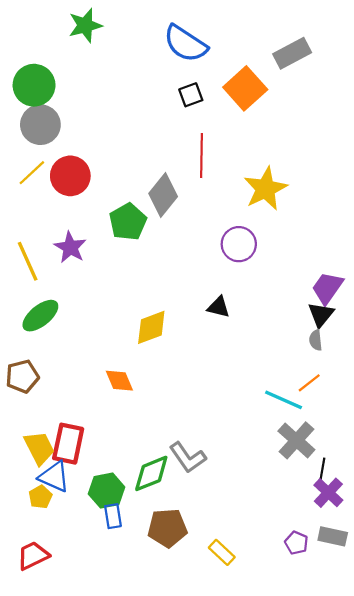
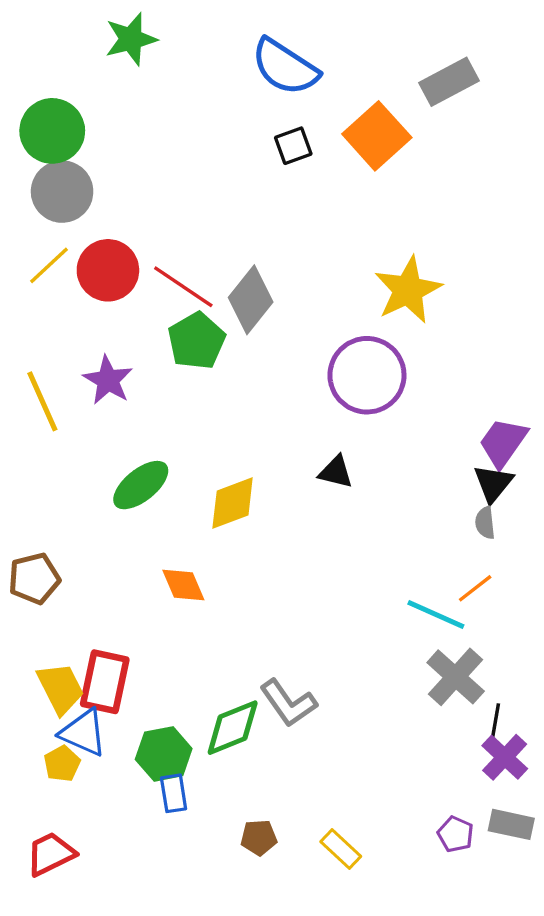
red line: (201, 156) -> (183, 287), moved, turned -57
purple circle: (239, 244) -> (367, 375), size x1.4
green ellipse: (40, 316) -> (141, 485), moved
brown pentagon: (167, 528) -> (259, 838), moved, size x0.6

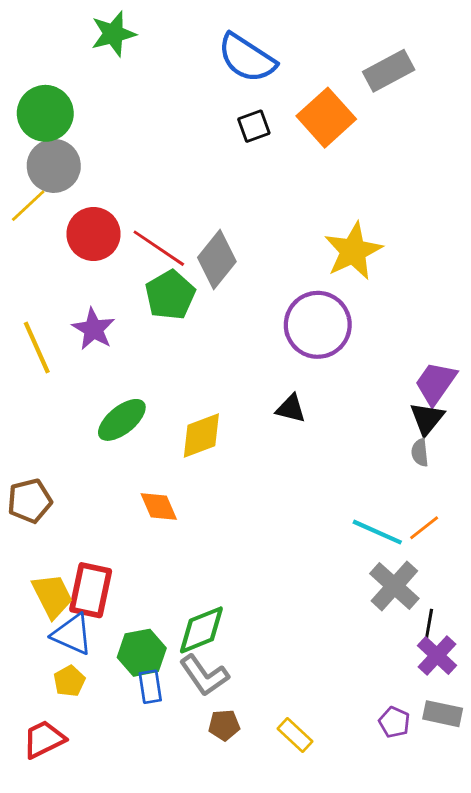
yellow line: (49, 265) -> (28, 206), moved
orange line: (475, 588) -> (424, 528), moved
gray L-shape: (288, 703) -> (204, 675), moved
yellow pentagon: (62, 764) -> (69, 681), moved

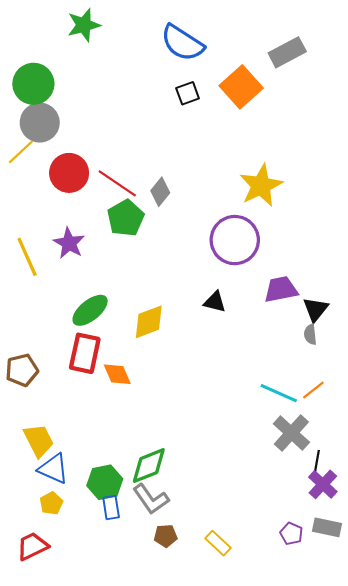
gray diamond: (217, 260) -> (160, 192), size x0.7
purple trapezoid: (436, 383) -> (281, 289), moved, turned 44
red rectangle: (91, 590) -> (85, 353), moved

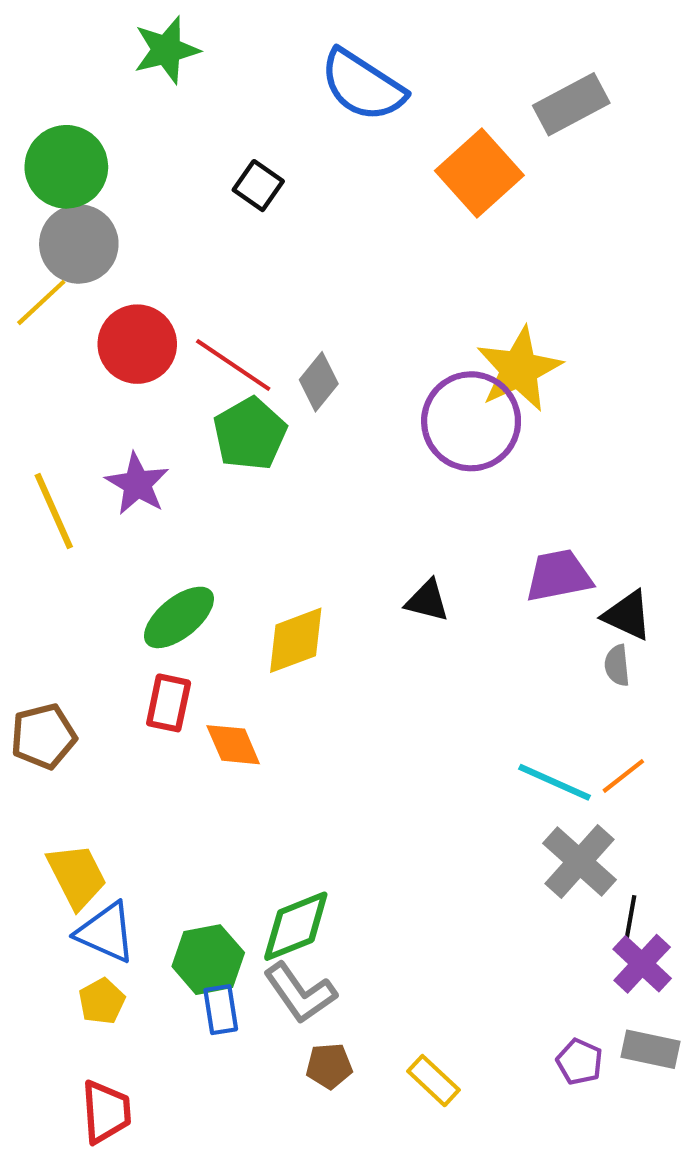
black square: (188, 93) -> (258, 186), moved, turned -35
purple circle: (235, 240) -> (471, 421), moved
black triangle: (316, 309) -> (628, 615), turned -44
red rectangle: (85, 353) -> (169, 703), size x0.7
red trapezoid: (32, 546) -> (106, 1112), moved, turned 112

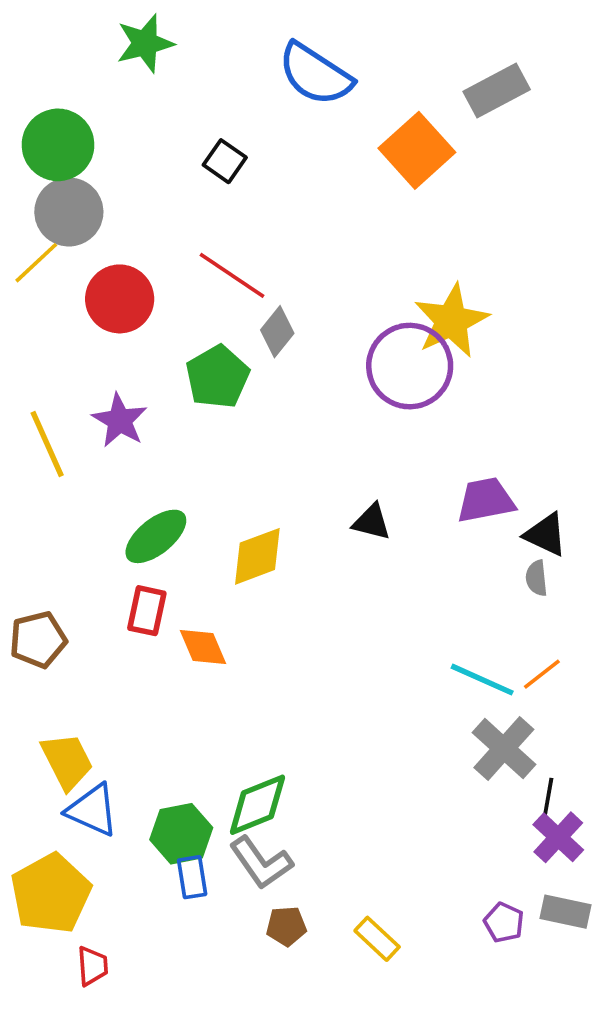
red line: (233, 365) -> (232, 275), moved
yellow pentagon: (102, 1001) -> (51, 893), moved, size x2.0
red trapezoid: (106, 1112) -> (92, 966), size x0.7

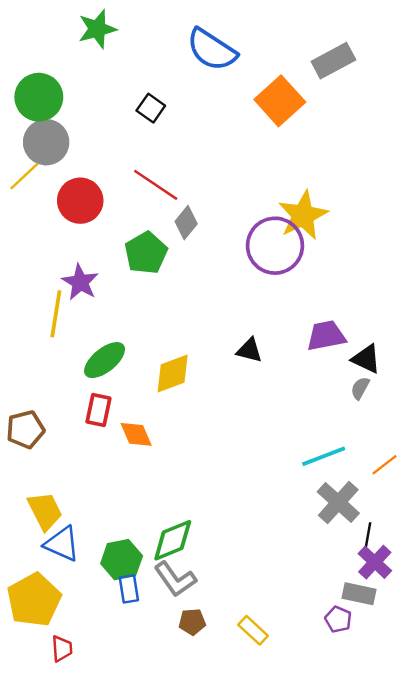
yellow line: (47, 444) -> (56, 314), moved, turned 33
gray semicircle: (537, 578) -> (360, 388), turned 35
orange line: (542, 674) -> (385, 465), moved
cyan line: (482, 680) -> (324, 456), turned -45
gray rectangle: (566, 912) -> (359, 594), moved

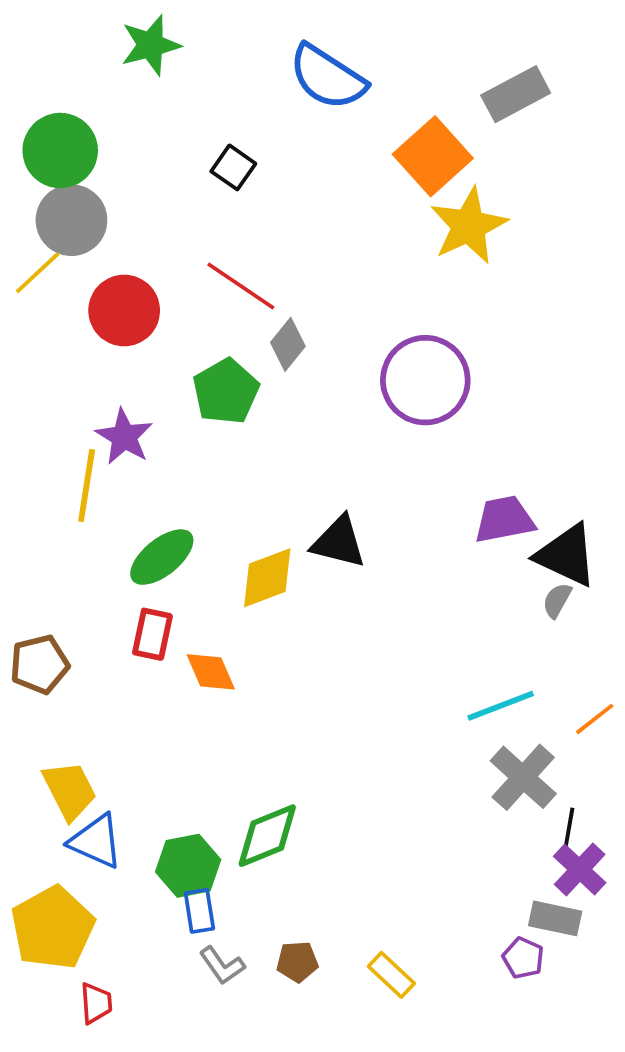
yellow star: (303, 215) -> (469, 226), moved
black triangle: (249, 350) -> (339, 542), moved, size x1.4
black triangle: (366, 359) -> (566, 555), size x1.4
gray L-shape: (175, 579) -> (222, 965), moved, size x0.7

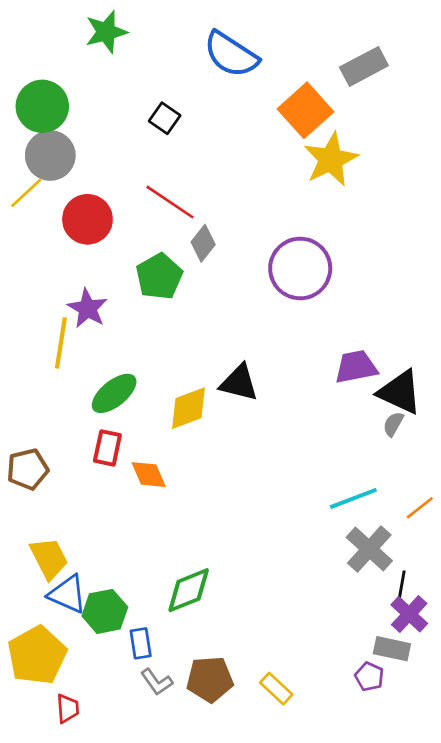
green hexagon: (188, 866) -> (105, 611), moved
brown pentagon: (297, 962) -> (210, 679), size x1.6

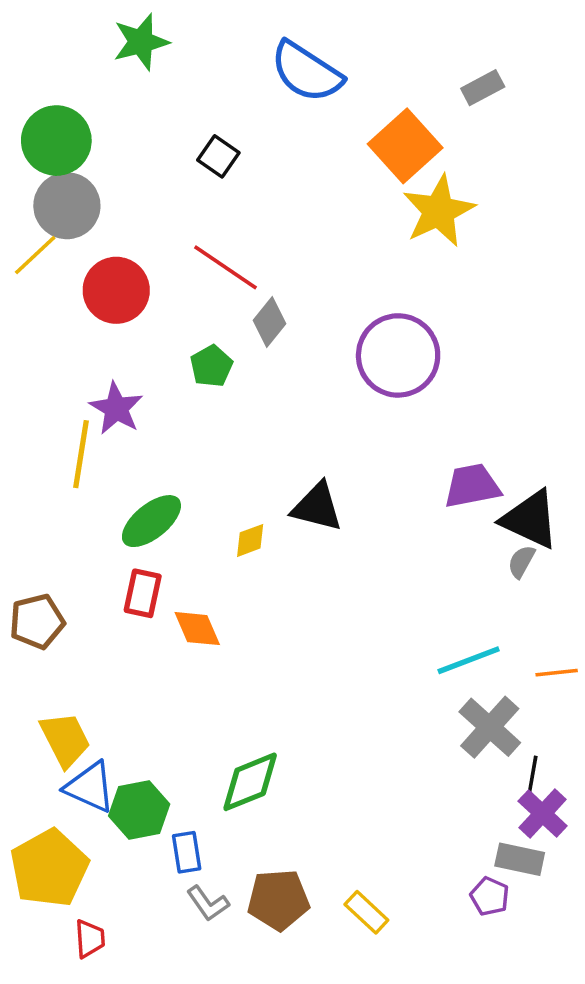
gray rectangle: (364, 66) -> (483, 88), size x0.7
green pentagon: (159, 276) -> (211, 366), size x0.7
yellow diamond: (189, 408) -> (250, 540), size x0.6
orange line: (420, 508) -> (557, 673), turned 32

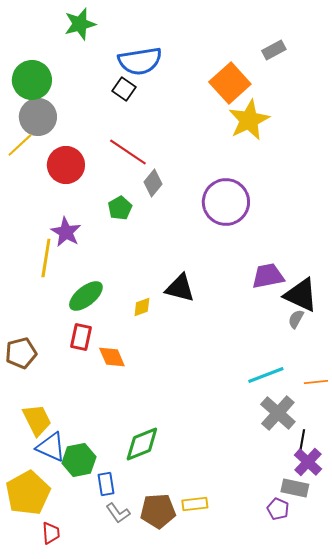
blue semicircle: (306, 72) -> (140, 61), moved, turned -42
yellow rectangle: (366, 912) -> (195, 504), moved, turned -50

